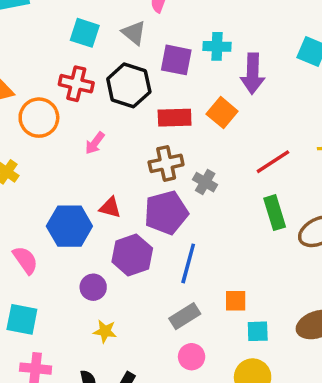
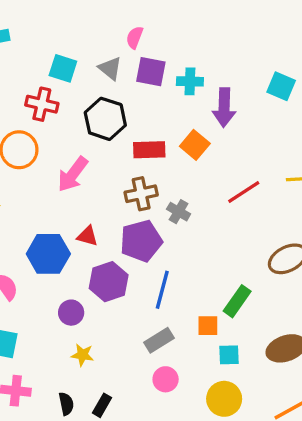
purple square: (176, 60) -> (151, 72), moved
red cross: (76, 84) -> (42, 104), moved
pink arrow: (95, 143) -> (73, 174), size x1.6
green rectangle: (275, 213) -> (237, 301), moved, turned 52

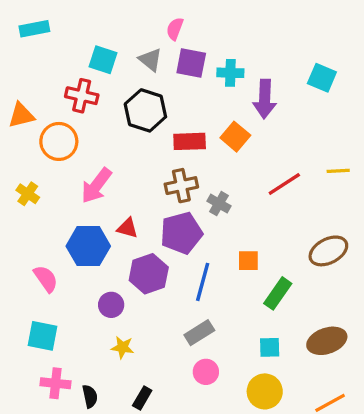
pink arrow: (73, 174) -> (96, 186), moved
orange square: (208, 326) -> (248, 261), moved
black semicircle: (66, 404) -> (90, 396), moved

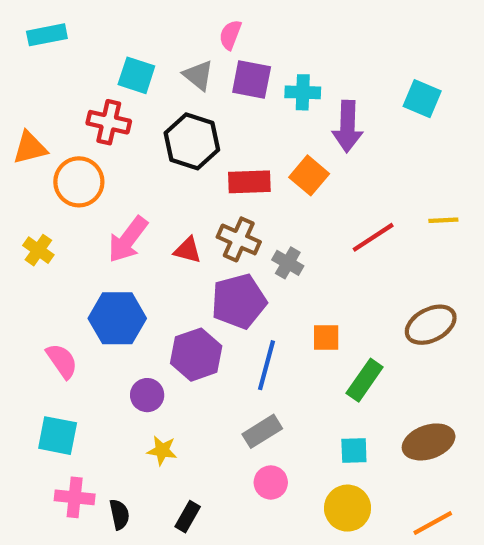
brown cross: (181, 186) -> (239, 239), turned 36
red triangle: (127, 228) -> (188, 250), moved

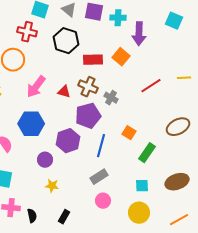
orange square: (326, 338) -> (129, 133), turned 32

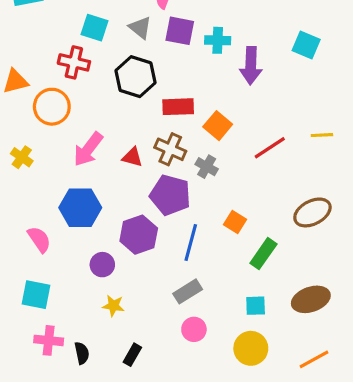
orange square: (121, 57) -> (218, 126), moved
purple pentagon: (88, 116) -> (170, 195), turned 30

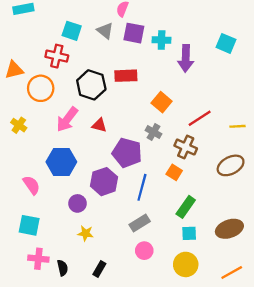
black hexagon: (136, 77) -> (91, 85), moved
red rectangle: (178, 107) -> (126, 76), moved
yellow line: (322, 135) -> (237, 126), moved
brown cross: (170, 149) -> (186, 147), moved
green rectangle: (263, 254) -> (186, 207), moved

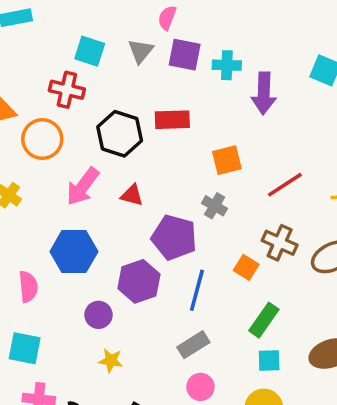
gray triangle: (105, 31) -> (141, 51), turned 30
orange square: (162, 102) -> (227, 160), turned 36
brown cross: (186, 147) -> (280, 243), moved
pink semicircle: (31, 185) -> (28, 287), turned 30

